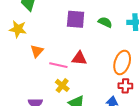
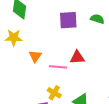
yellow cross: (62, 85) -> (54, 93), moved

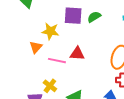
green semicircle: (97, 19) -> (94, 17), moved, turned -56
yellow star: (14, 38) -> (50, 31), moved

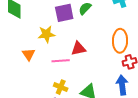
orange triangle: (36, 47) -> (29, 54), moved

